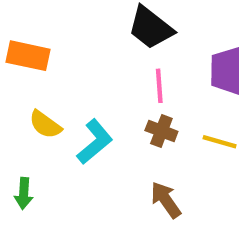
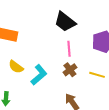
brown cross: (161, 131) -> (70, 70), turned 32

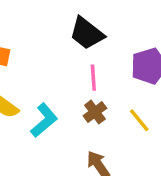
yellow line: (97, 75) -> (139, 120), turned 35

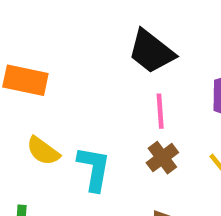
cyan L-shape: (44, 120) -> (94, 169), turned -40

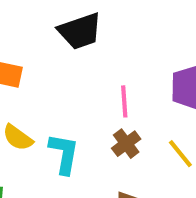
black trapezoid: (151, 52) -> (80, 31), moved, turned -57

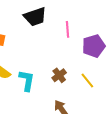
pink line: (124, 101) -> (68, 29), moved

